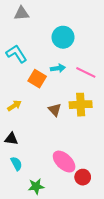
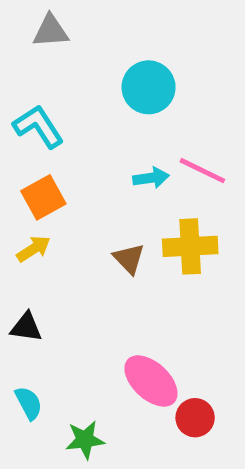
cyan arrow: (58, 68) -> (151, 178), moved
orange square: (37, 79) -> (43, 197), moved, turned 30
cyan semicircle: (16, 164) -> (29, 403), moved

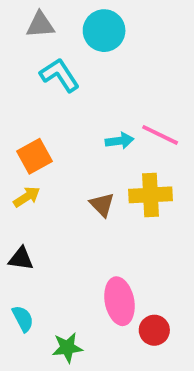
cyan circle: (149, 87) -> (104, 31), moved
cyan L-shape: (38, 126) -> (60, 75), moved
pink ellipse: (151, 381) -> (120, 301), turned 36

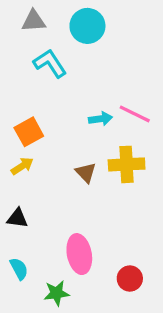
pink ellipse: (120, 301) -> (79, 254), moved

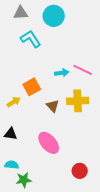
orange square: (29, 132) -> (32, 87), moved
pink ellipse: (79, 254) -> (49, 143), moved, turned -30
cyan semicircle: (19, 269) -> (12, 165), turned -56
green star: (56, 293) -> (24, 180), moved

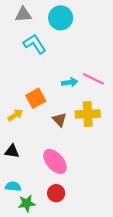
red circle: (80, 171) -> (56, 193), moved

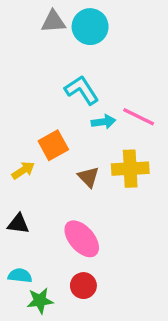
gray triangle: (23, 14) -> (53, 22), moved
cyan L-shape: (35, 44) -> (82, 90), moved

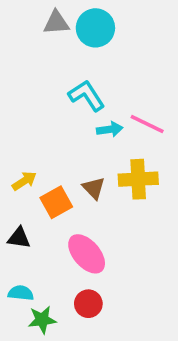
orange square: (53, 145) -> (56, 202), moved

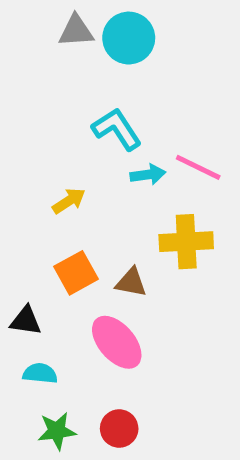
yellow arrow: (24, 181) -> (69, 201), moved
brown triangle: (94, 188) -> (131, 282), moved, turned -35
cyan semicircle: (21, 293) -> (40, 373), moved
red circle: (88, 304) -> (119, 429), moved

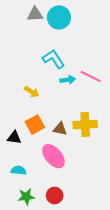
yellow arrow: (69, 201) -> (32, 92), turned 64
yellow cross: (186, 242) -> (85, 125), moved
black triangle: (26, 321) -> (14, 138), moved

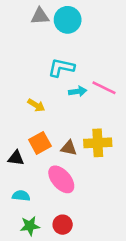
cyan L-shape: (54, 59) -> (61, 68), turned -45

